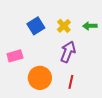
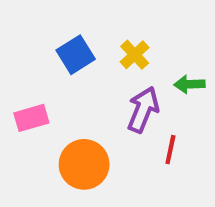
green arrow: (90, 26) -> (189, 84), moved
red line: (71, 82) -> (170, 150), moved

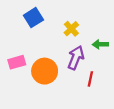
blue square: (76, 55) -> (33, 18), moved
orange circle: (84, 164) -> (45, 71), moved

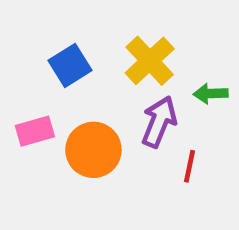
blue square: (33, 18) -> (70, 65), moved
yellow cross: (71, 29) -> (150, 61), size x1.5

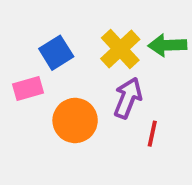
green arrow: (211, 94) -> (167, 45), moved, size x1.4
pink rectangle: (35, 131) -> (28, 88), moved

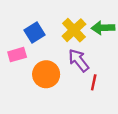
purple arrow: (128, 98) -> (79, 60), turned -60

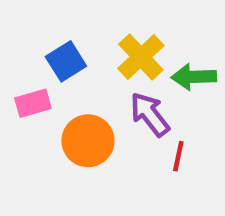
green arrow: (103, 28) -> (194, 77), moved

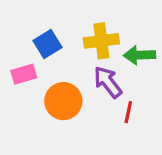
yellow cross: (141, 57) -> (101, 41), turned 36

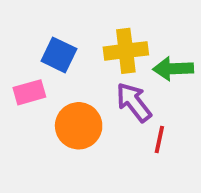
blue square: (48, 44) -> (59, 55), turned -32

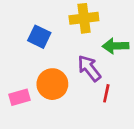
yellow cross: (126, 51) -> (84, 18), moved
pink rectangle: (29, 92) -> (19, 97), moved

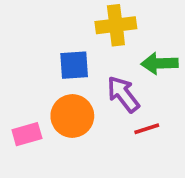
blue square: (39, 37) -> (74, 65), moved, turned -30
red line: (106, 93) -> (147, 129), turned 60

